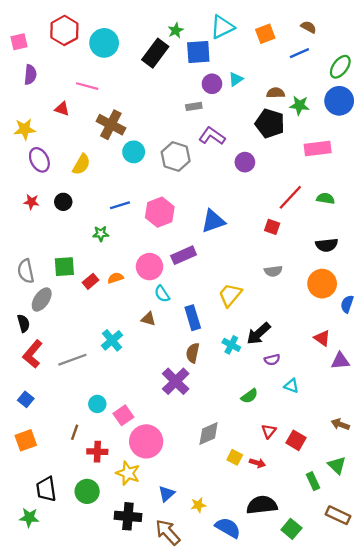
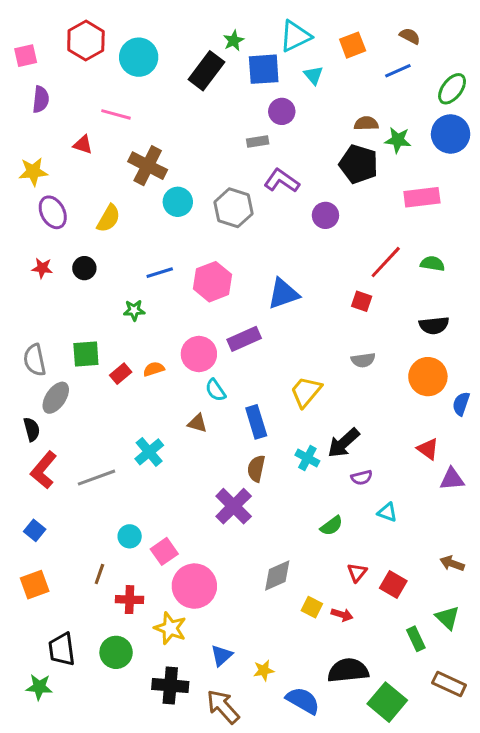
cyan triangle: (236, 79) -> (313, 75), moved, turned -35
green square: (291, 529) -> (387, 702), size x1.4

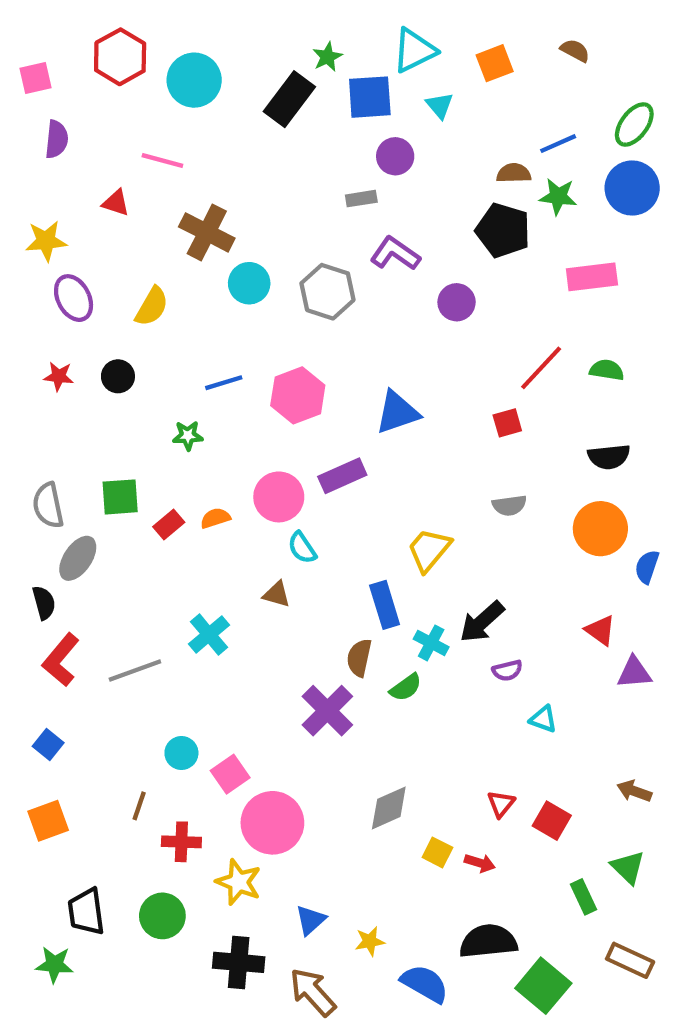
blue line: (398, 71) -> (558, 144), moved
red square: (362, 301) -> (507, 423), turned -35
blue rectangle: (256, 422) -> (385, 605), moved
green semicircle: (331, 526) -> (406, 687), moved

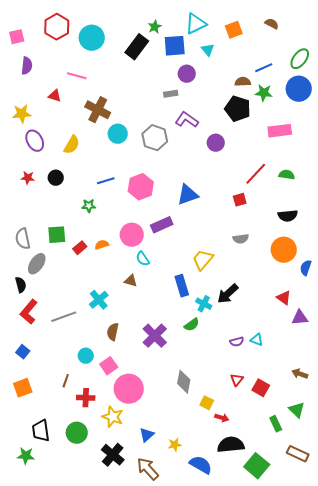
brown semicircle: (359, 658) -> (113, 332), moved
purple semicircle: (507, 670) -> (237, 342), moved
gray diamond: (389, 808) -> (184, 382), turned -55
red arrow: (480, 863) -> (222, 418), moved
black cross: (239, 962) -> (113, 455), turned 35

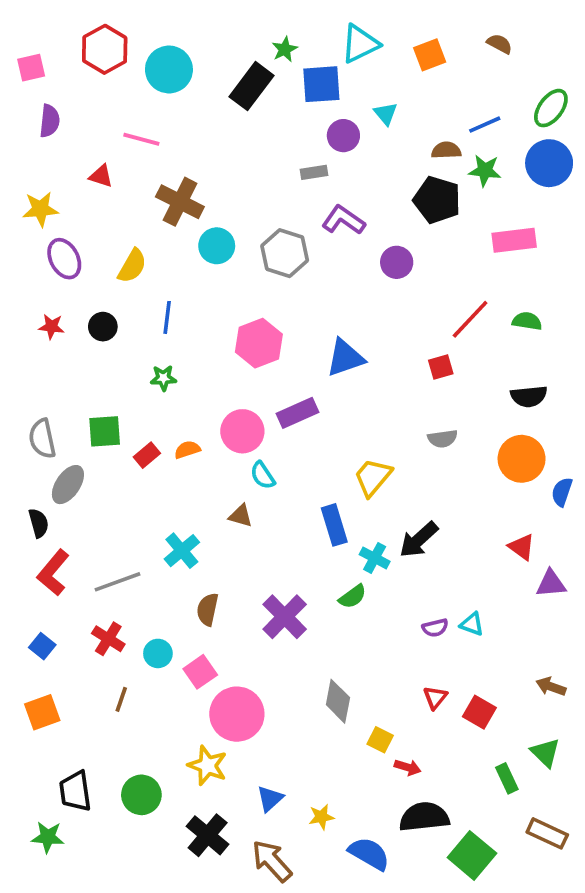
cyan triangle: (208, 50) -> (386, 114), moved
blue line: (106, 181) -> (167, 317), moved, turned -66
red cross: (86, 398) -> (108, 639), moved, turned 30

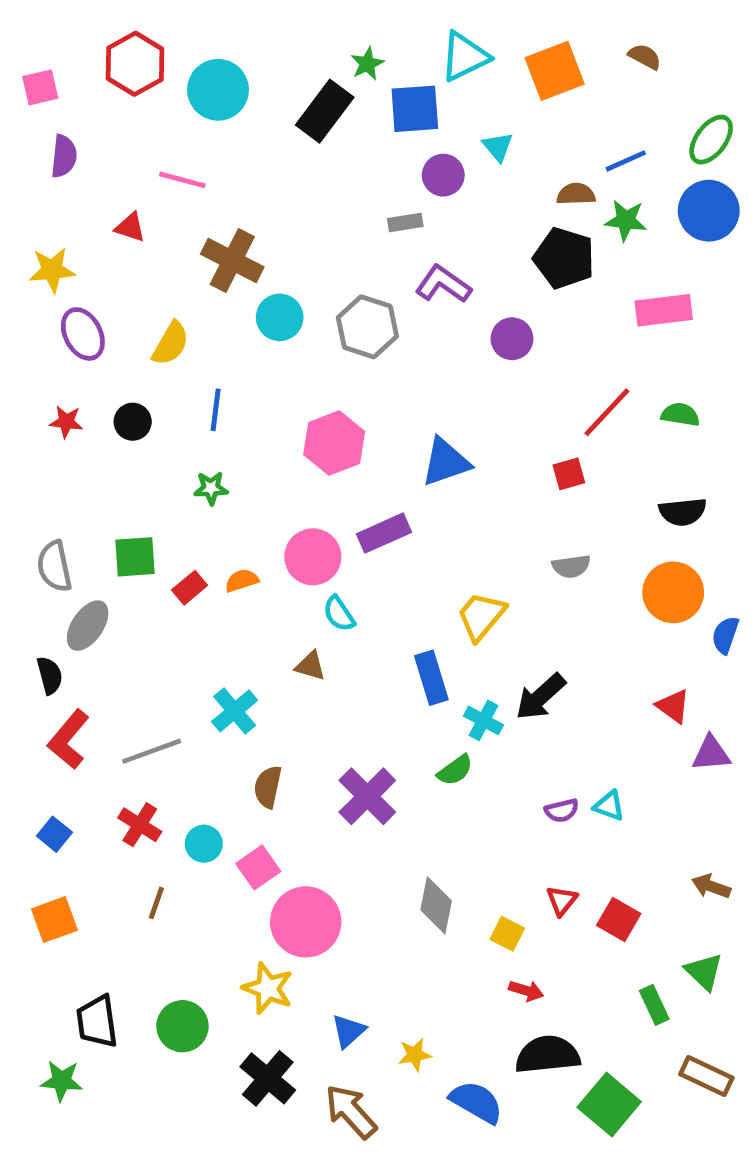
orange square: (430, 55) -> (555, 71), size x1.4
yellow square: (380, 740) -> (507, 934), moved

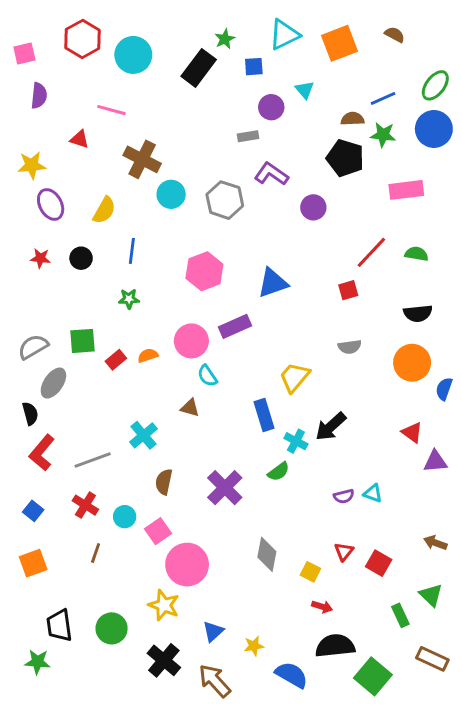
blue square: (415, 109) -> (254, 67), size x0.6
gray semicircle: (54, 566) -> (33, 347), turned 72

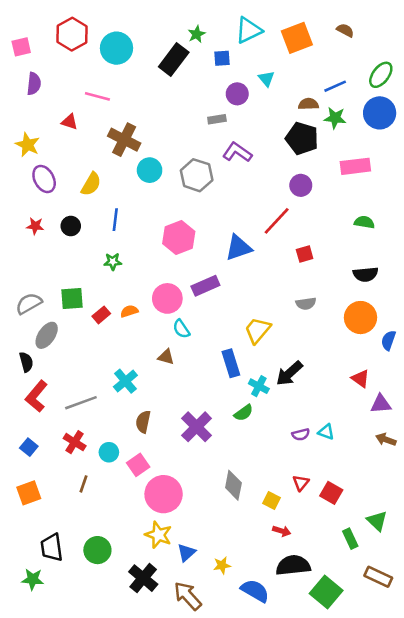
yellow star: (32, 165) -> (28, 145), turned 30
purple circle: (313, 207) -> (301, 185), moved
red line: (371, 252) -> (277, 221), moved
brown arrow: (435, 543) -> (386, 440), moved
yellow star: (164, 605) -> (158, 535), moved

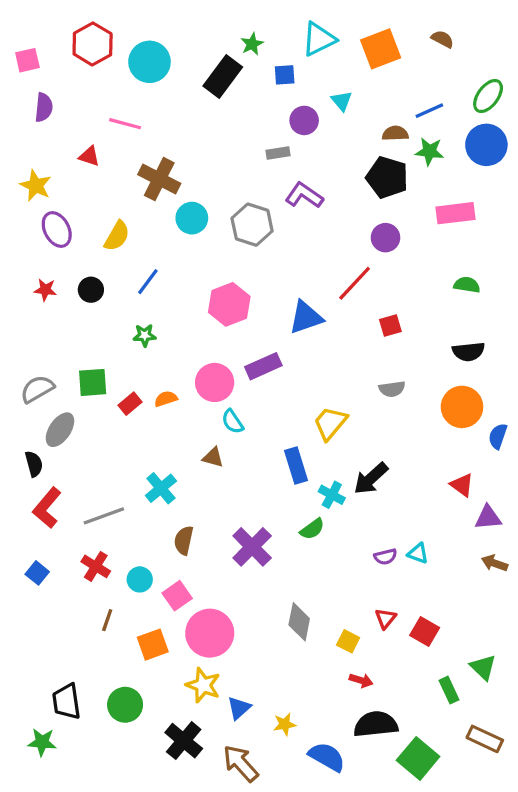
blue line: (115, 220) -> (148, 282), turned 30
orange square: (29, 493) -> (153, 645), moved

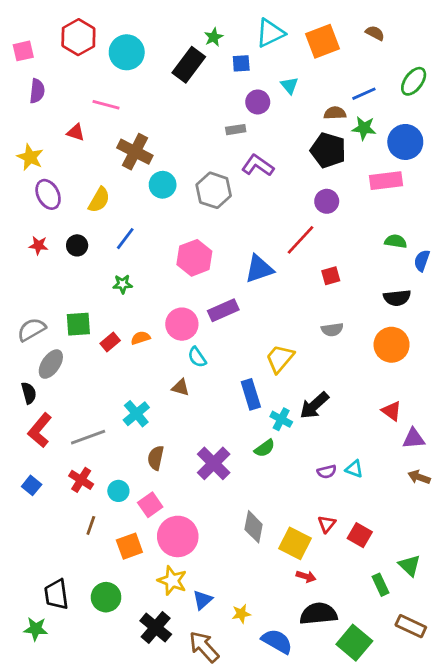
blue circle: (486, 145) -> (405, 142), moved
blue semicircle: (498, 436) -> (422, 261), moved
yellow square: (348, 641) -> (295, 543), size x1.6

